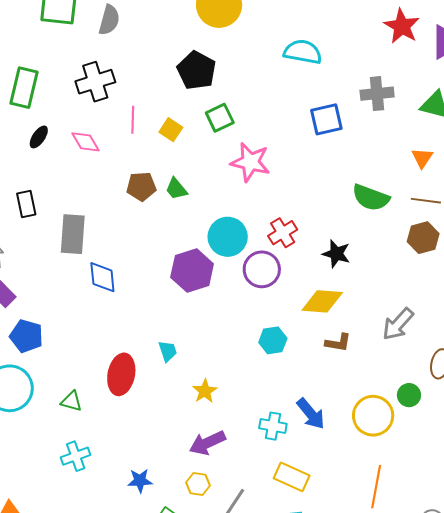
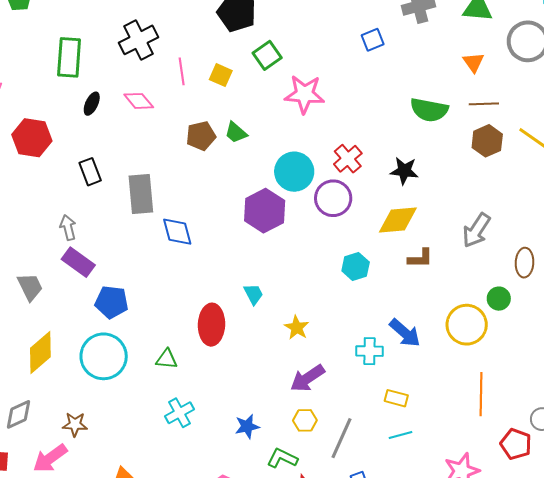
blue square: (326, 119) -> (373, 40), size x0.7
yellow rectangle: (292, 477) -> (396, 398), size x0.7

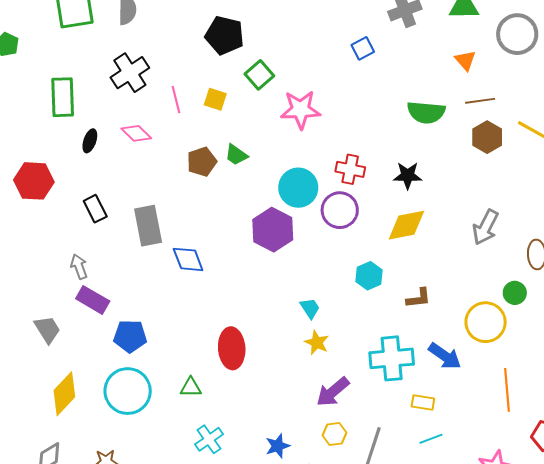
red cross: (348, 159) -> (350, 169), turned -32
brown L-shape: (420, 258) -> (419, 298), moved
cyan trapezoid: (253, 294) -> (310, 308), moved
blue arrow: (405, 333) -> (445, 356), moved
cyan cross: (370, 351) -> (392, 358), size x1.6

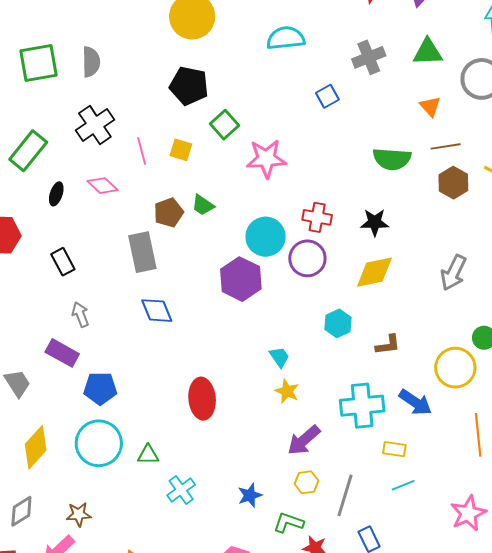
green rectangle: (63, 97) -> (28, 151), turned 42
gray rectangle: (148, 226) -> (142, 252), moved
gray arrow: (79, 267) -> (80, 315), moved
green triangle: (191, 387) -> (148, 455), moved

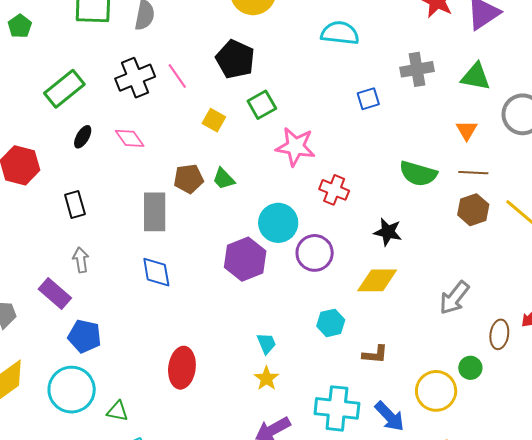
pink line: (142, 151) -> (177, 76), moved, turned -32
red cross: (317, 217) -> (334, 190), moved

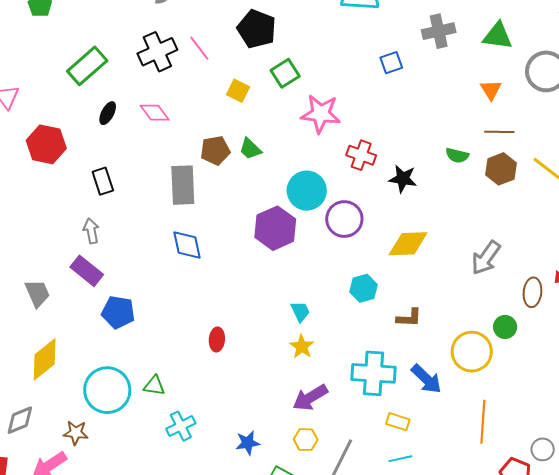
green semicircle: (418, 174) -> (457, 155), moved, size x0.6
black star: (388, 232) -> (403, 179), moved
gray arrow: (81, 260) -> (91, 231), moved
red ellipse: (182, 368) -> (217, 339), size x0.6
cyan circle: (72, 390) -> (107, 390), moved

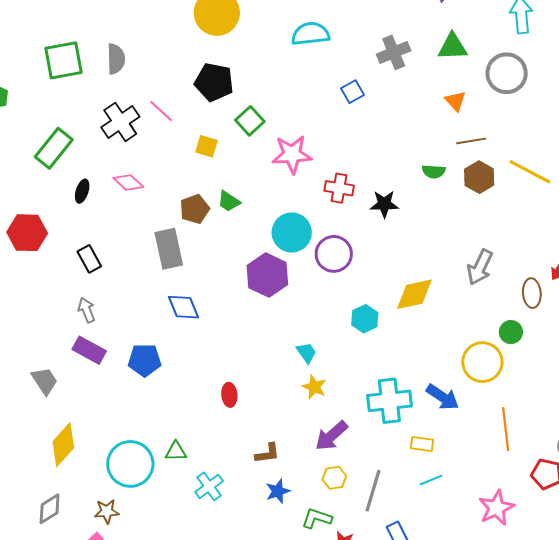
yellow diamond: (408, 244) -> (414, 294), moved
blue pentagon: (118, 312) -> (145, 360), moved
brown L-shape: (409, 318) -> (267, 453), moved

